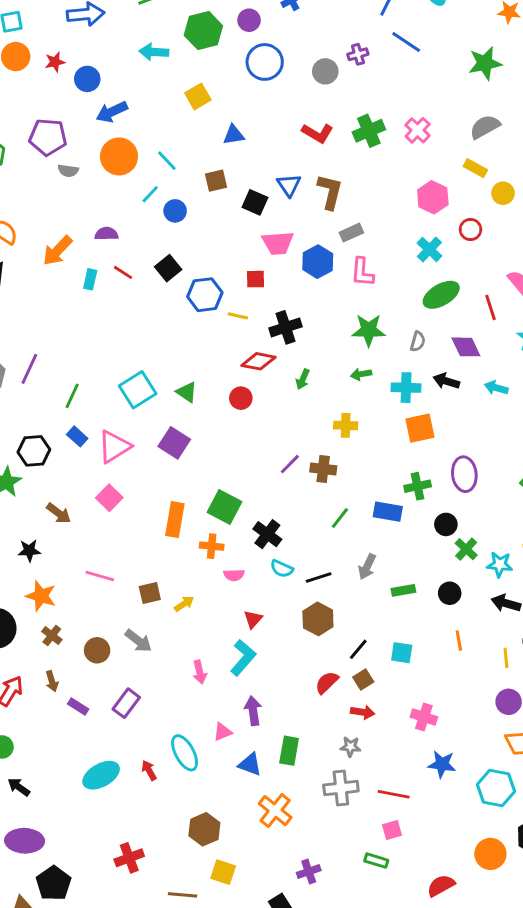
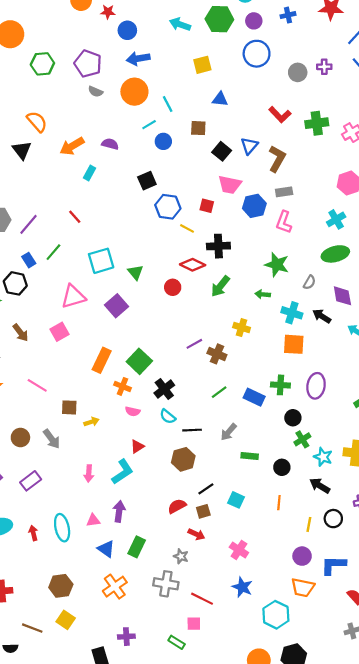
red line: (123, 272) -> (75, 217), moved
green arrow: (303, 379) -> (220, 286), size x1.5
blue rectangle: (77, 436) -> (29, 260), moved

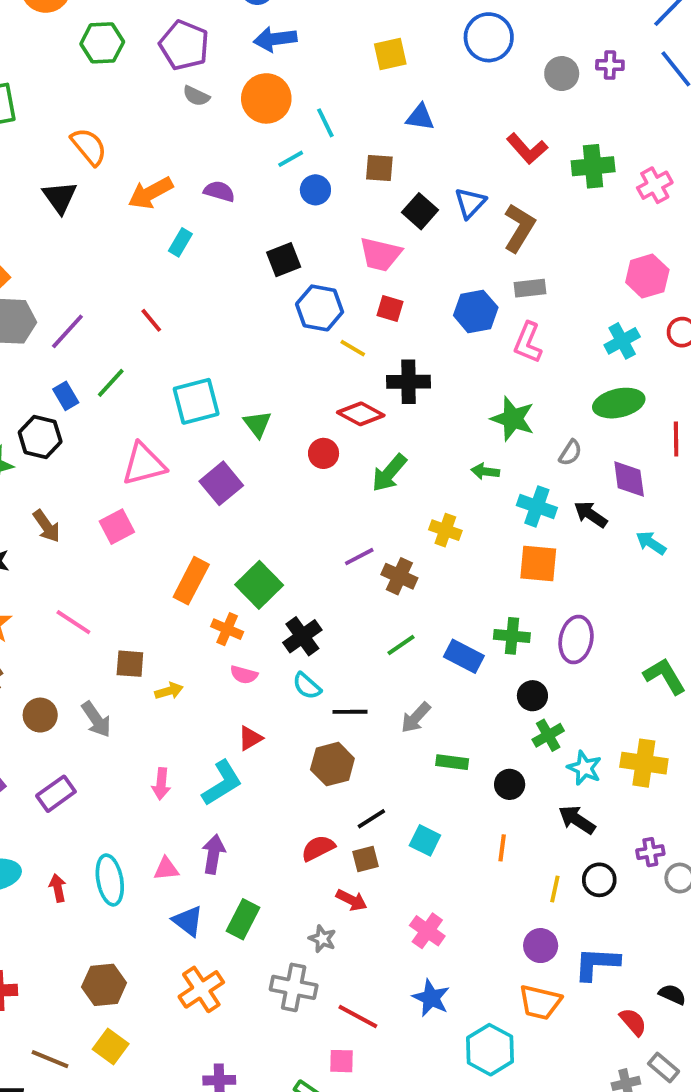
pink trapezoid: (230, 185) -> (380, 254), moved
green arrow: (220, 286) -> (389, 473), moved

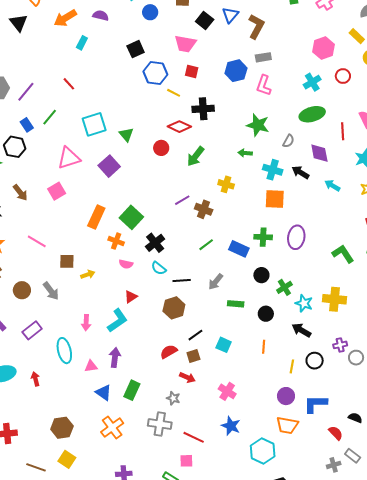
black circle: (532, 696) -> (261, 275), moved
cyan ellipse: (110, 880) -> (64, 351), moved

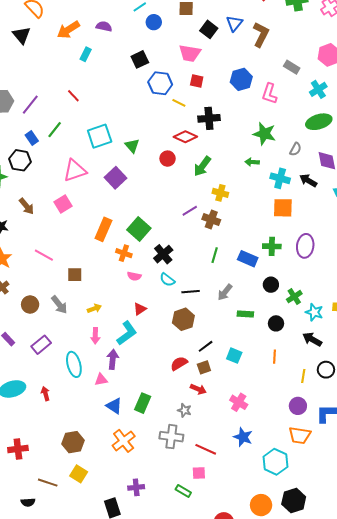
gray rectangle: (263, 57) -> (292, 67), moved, turned 42
yellow cross: (226, 184) -> (220, 193), moved
green line: (206, 245) -> (215, 255), turned -35
yellow arrow: (88, 274) -> (94, 308), moved
purple arrow: (115, 357) -> (113, 359), moved

